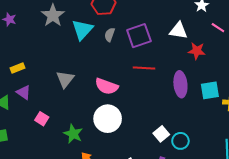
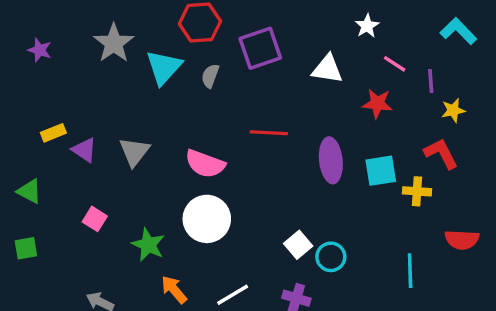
purple square: (139, 36) -> (260, 48), moved
red star: (197, 51) -> (377, 103), moved
purple triangle: (24, 92) -> (84, 150), moved

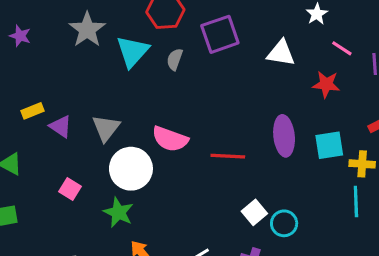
red line: (269, 133) -> (228, 156), moved
white circle: (207, 219) -> (131, 169), moved
cyan line: (410, 271) -> (356, 201), moved

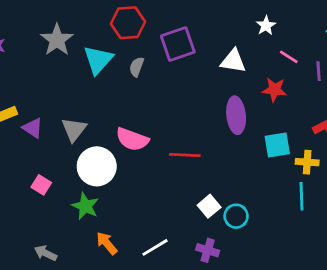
purple ellipse: (284, 136) -> (236, 115), moved

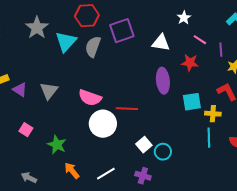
gray semicircle: (137, 67) -> (93, 47), size x1.5
white circle: (97, 166) -> (103, 124), moved

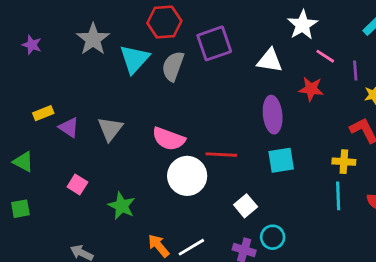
white star: (184, 18) -> (303, 25), size x1.5
cyan square: (192, 102) -> (281, 160), moved
cyan circle: (163, 152) -> (273, 237), moved
orange arrow: (72, 171) -> (159, 246), moved

